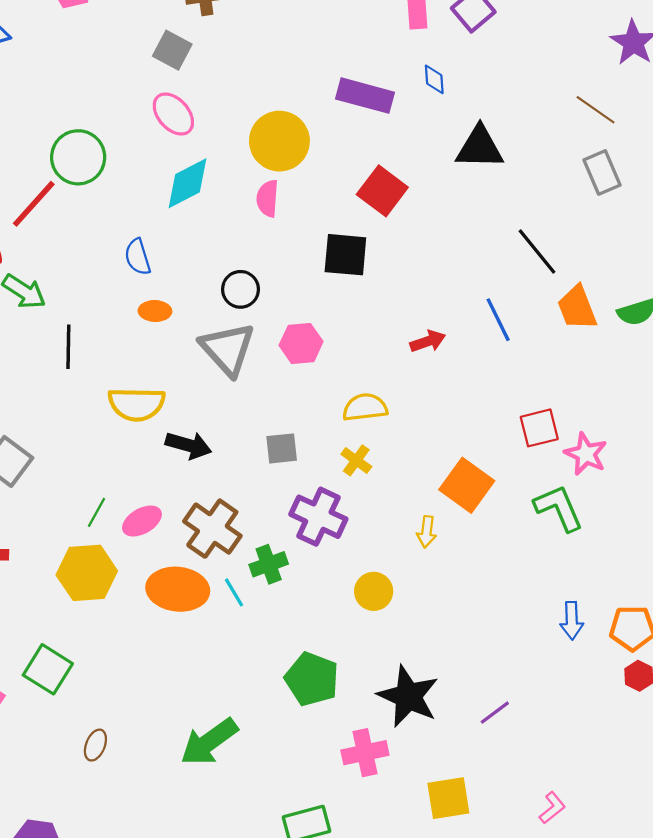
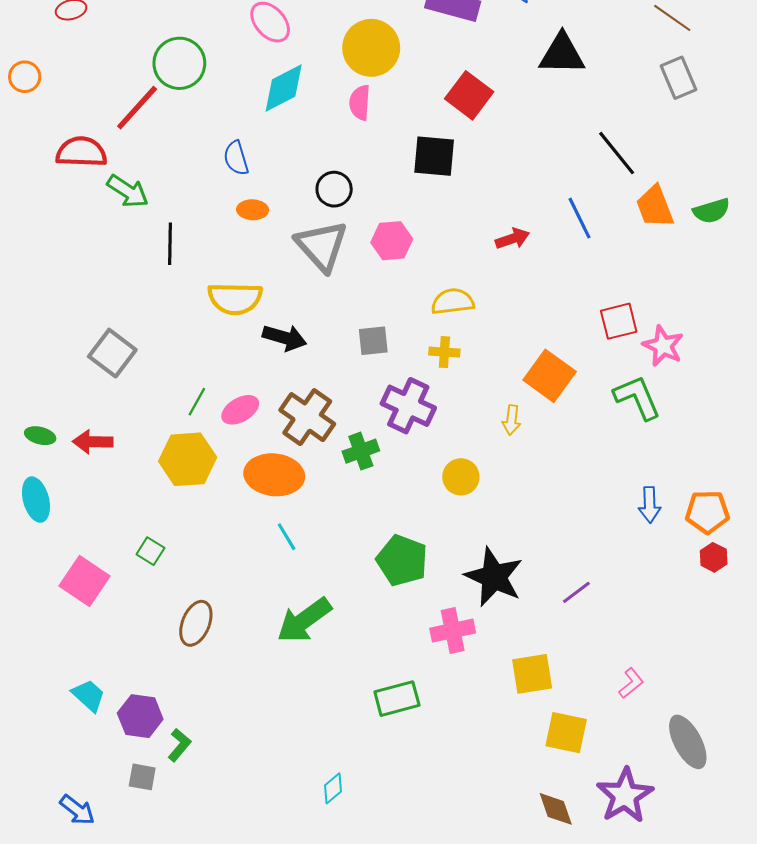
yellow cross: (356, 460) -> (444, 352), turned -32
cyan line: (234, 592) -> (287, 537), moved
green square: (48, 669) -> (150, 551), size x0.6
brown ellipse: (95, 745) -> (196, 623), size x1.5

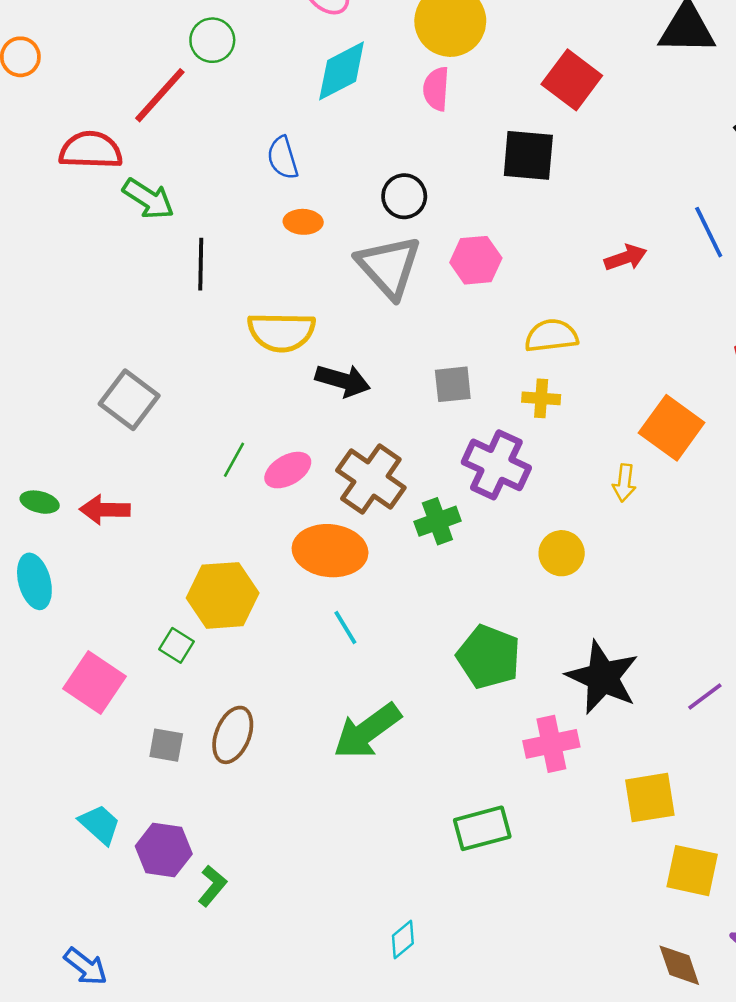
green circle: (179, 63) -> (212, 40), size x0.7
yellow hexagon: (188, 459) -> (223, 595), moved
gray square: (142, 777) -> (166, 745), moved

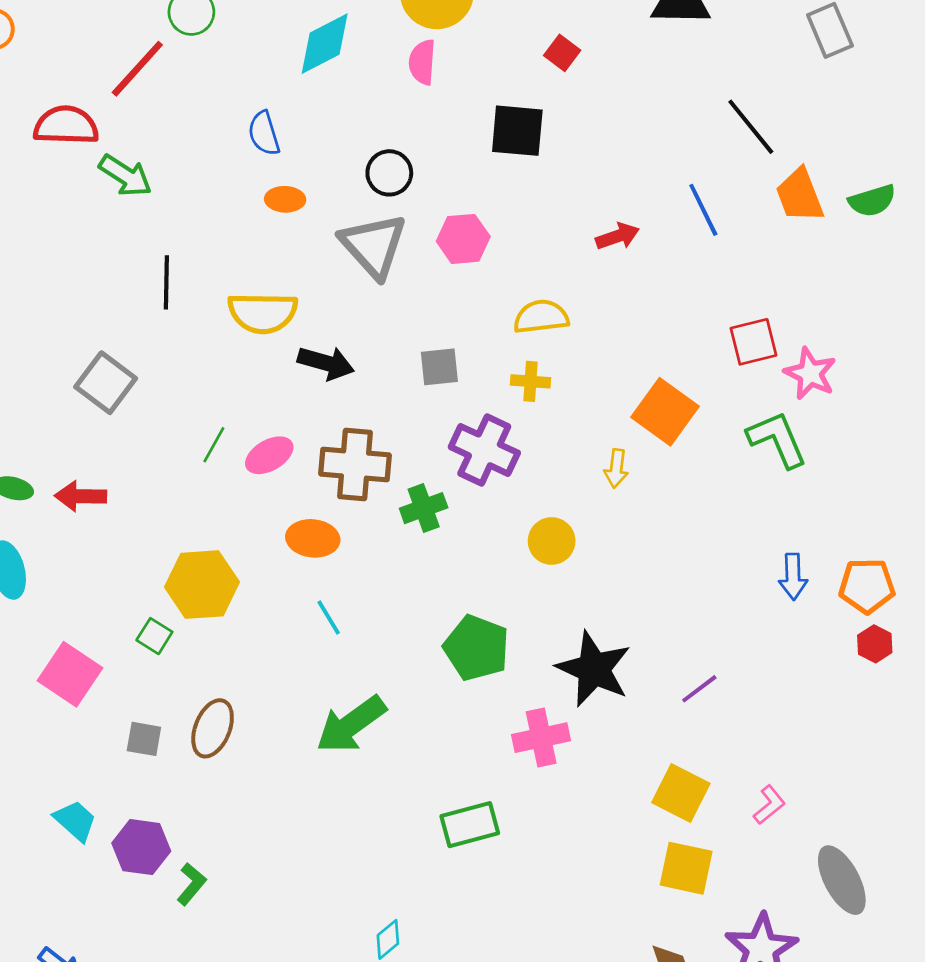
red square: (572, 80) -> (562, 53), size x0.6
black line: (201, 264) -> (166, 282), moved
brown cross: (371, 479) -> (355, 464), turned -30
orange ellipse: (330, 551) -> (313, 538), size x0.7
yellow square: (650, 798) -> (681, 793), moved, turned 36

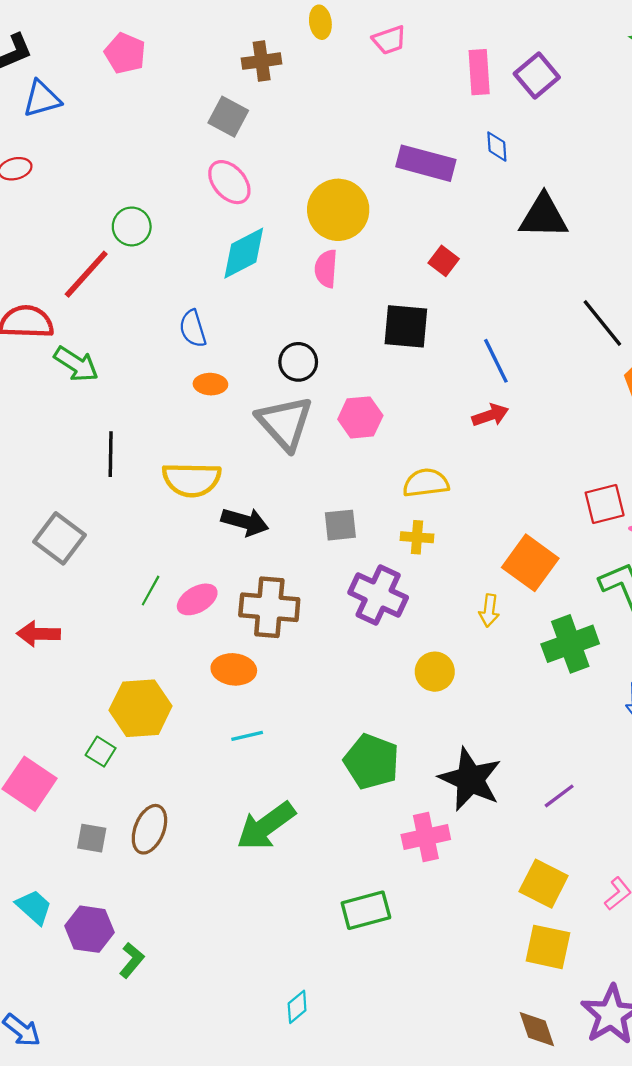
blue line: (703, 210) -> (496, 361), moved
green cross: (424, 508) -> (570, 644), moved, size x1.4
cyan line: (329, 618) -> (247, 736), turned -72

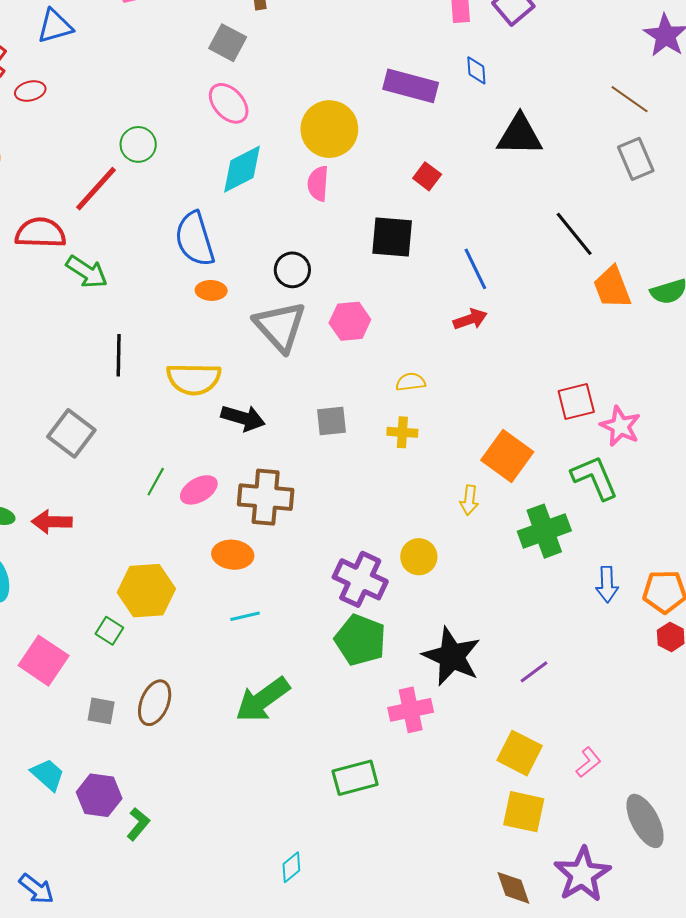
blue semicircle: (193, 329) -> (195, 239), size x1.6
yellow semicircle: (426, 483) -> (411, 382), size x0.7
purple cross: (378, 595) -> (360, 579), moved

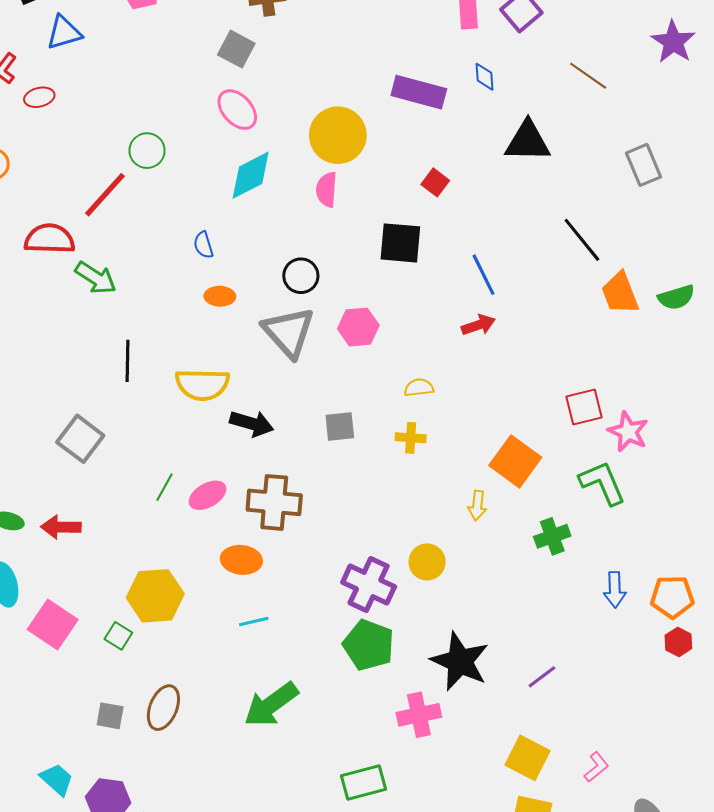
brown line: (630, 99) -> (588, 76), moved
blue semicircle: (195, 239) -> (203, 245), size x0.5
green cross: (544, 531) -> (552, 536), size x0.7
pink square: (44, 661) -> (53, 625), moved

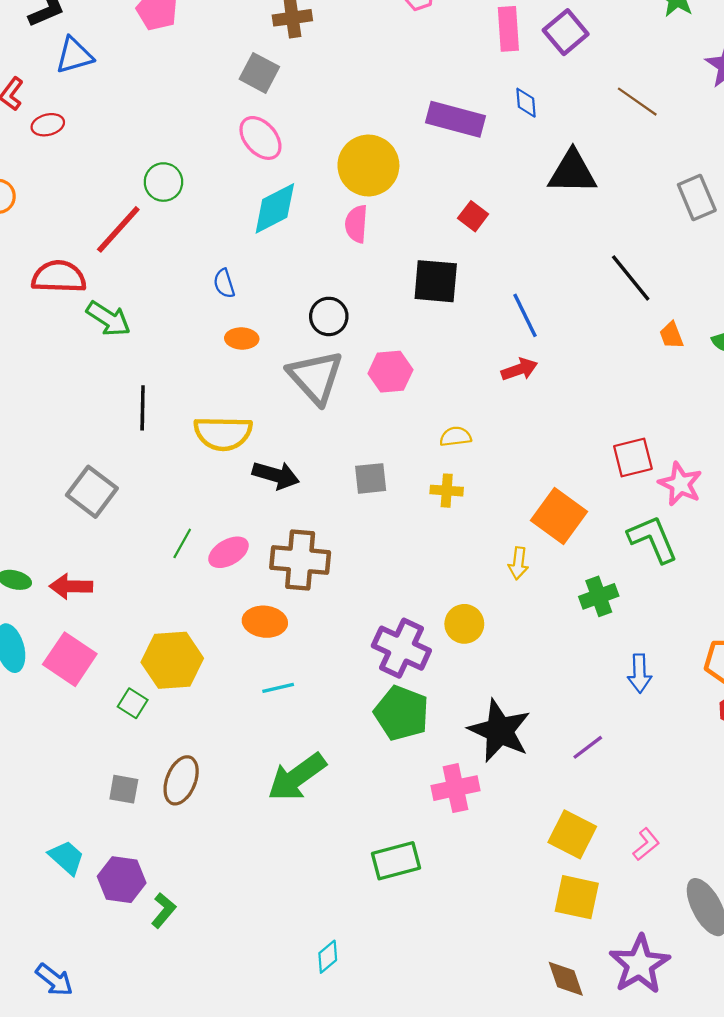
orange trapezoid: (620, 293) -> (671, 335), size x0.6
blue arrow: (615, 590) -> (640, 673), moved
pink square: (53, 625) -> (70, 659), moved

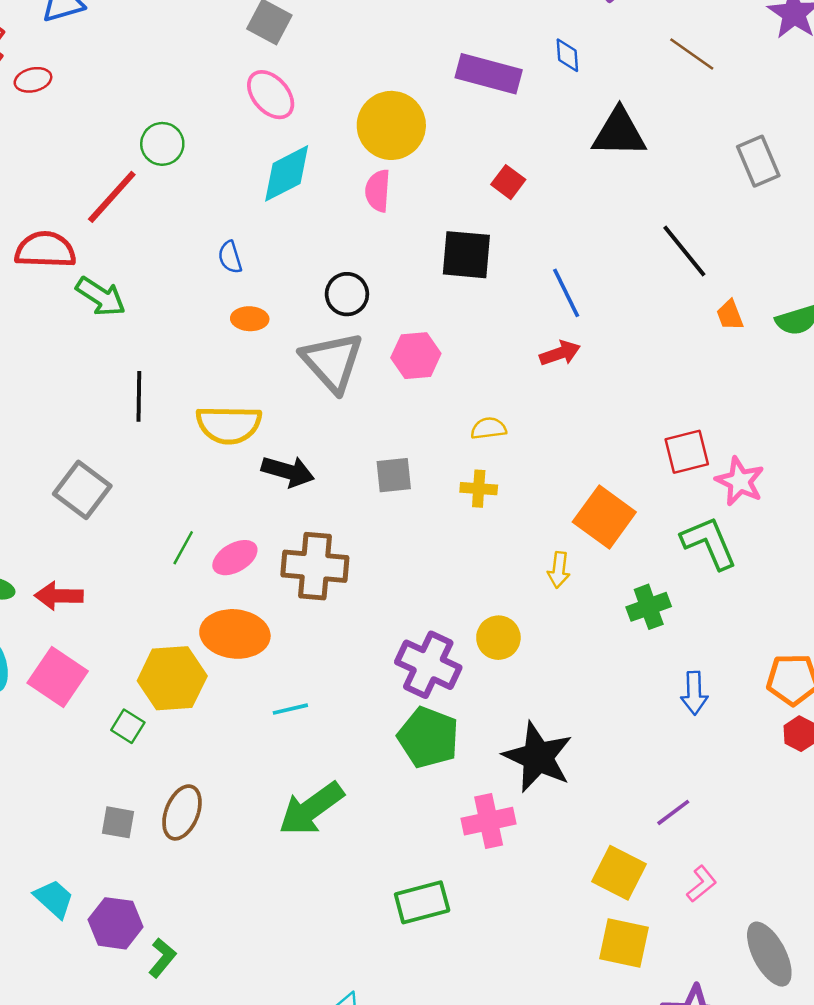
orange ellipse: (265, 622) -> (235, 634), moved, size x1.4
purple line: (588, 747) -> (673, 812), moved

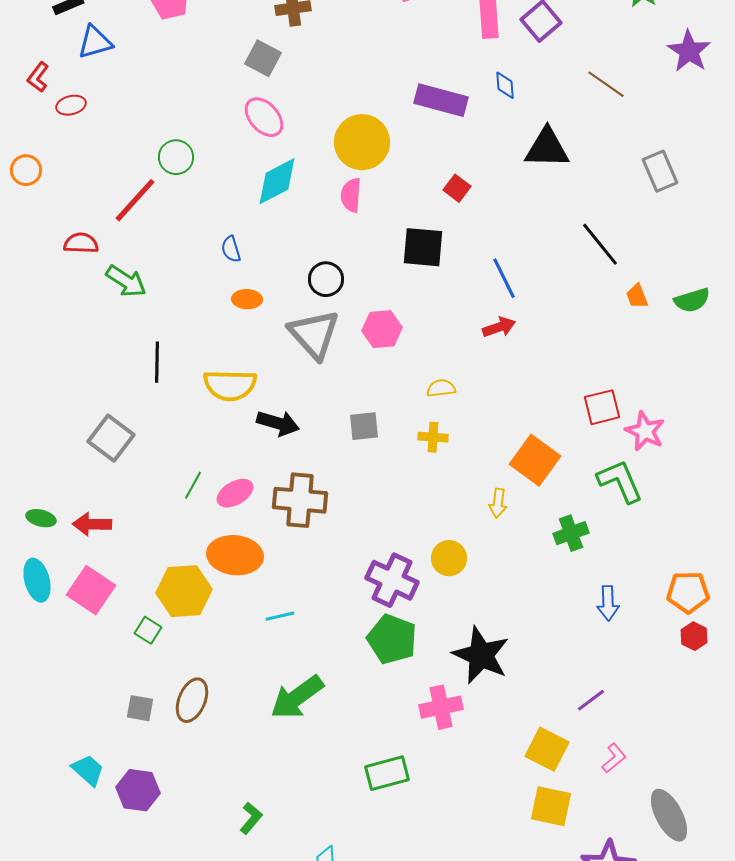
red semicircle: (45, 250) -> (81, 243), size x0.7
green L-shape: (162, 958) -> (251, 818), moved

